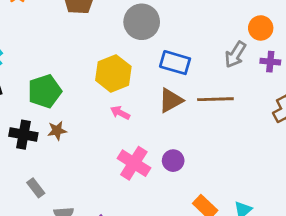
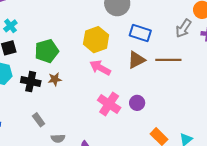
pink arrow: (120, 113) -> (100, 68), size x1.5

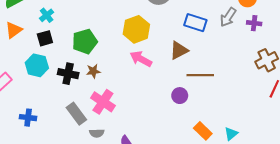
blue rectangle: (140, 33) -> (195, 23), moved
brown line: (168, 60) -> (200, 75), moved
pink cross: (109, 104) -> (103, 102), moved
gray rectangle: (39, 120) -> (76, 114), size x1.5

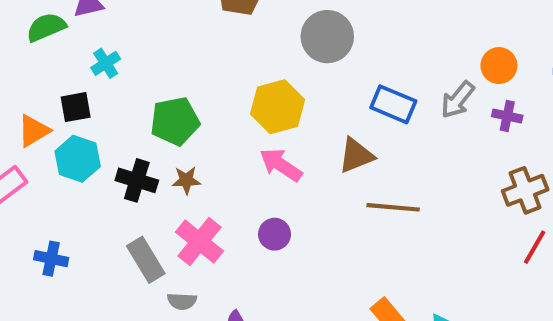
orange triangle: (14, 30) -> (34, 131), moved
black square: (45, 38) -> (76, 107), moved
purple circle: (180, 96) -> (275, 234), moved

